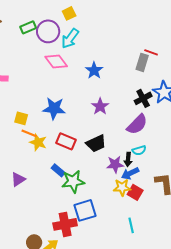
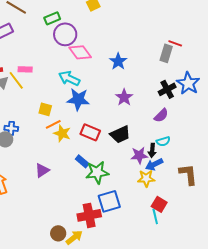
purple circle: (48, 31) -> (65, 34), moved
cyan arrow: (70, 38) -> (69, 78), moved, turned 80
purple semicircle: (137, 124) -> (161, 115), size x0.7
orange line: (29, 133) -> (53, 124), turned -49
red square: (135, 192) -> (159, 204), moved

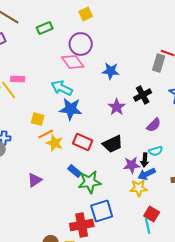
purple circle: (65, 34) -> (81, 44), moved
blue star: (118, 61) -> (111, 71), turned -30
black cross: (167, 89) -> (143, 95), moved

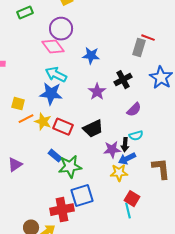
cyan arrow: (62, 88) -> (56, 75), moved
yellow star: (55, 143) -> (43, 122), moved

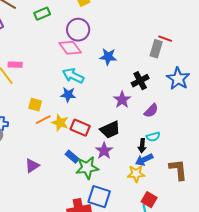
purple star: (97, 92) -> (122, 100), moved
blue star: (51, 94) -> (68, 95), size x0.7
purple star: (112, 150) -> (104, 151), moved, turned -30
blue square: (82, 196) -> (99, 197), turned 35

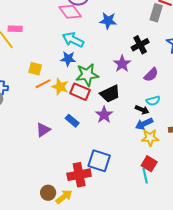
black arrow: (142, 146) -> (142, 110), turned -72
purple triangle: (32, 166) -> (43, 130), moved
green star: (87, 168) -> (87, 75), moved
yellow star: (136, 174) -> (150, 138), moved

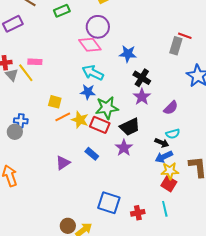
black cross: (140, 45) -> (142, 78), moved, turned -30
blue square: (99, 161) -> (109, 203), moved
red square: (149, 164) -> (169, 184), moved
red cross: (79, 175) -> (138, 213), moved, size x0.6

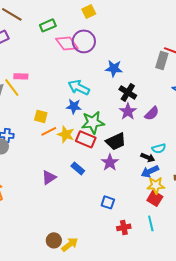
pink diamond: (90, 45) -> (67, 43), moved
purple semicircle: (171, 108) -> (152, 113), moved
blue square: (109, 203) -> (108, 202), moved, size x0.6

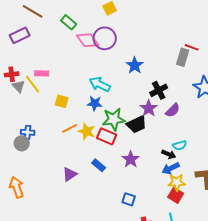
green rectangle: (48, 25) -> (69, 22), turned 63
blue star: (114, 68) -> (135, 65), turned 30
black cross: (128, 92) -> (159, 90), moved, turned 30
yellow square: (41, 116) -> (62, 101), moved
black trapezoid: (116, 141) -> (137, 124), moved

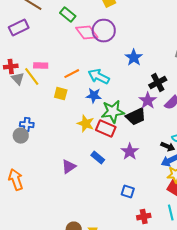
orange line: (70, 128) -> (72, 74), moved

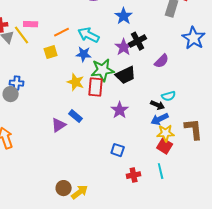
black cross: (158, 83) -> (138, 41), moved
yellow square: (61, 94) -> (51, 52), turned -32
purple star: (148, 101) -> (124, 47), moved
red rectangle: (106, 129) -> (96, 87), turned 72
blue rectangle: (98, 158) -> (76, 116), moved

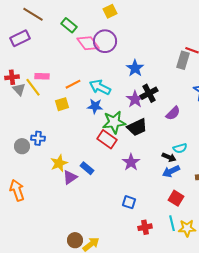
yellow star: (76, 82) -> (59, 163), moved, turned 30
blue cross: (17, 83) -> (38, 138), moved
red rectangle: (96, 87) -> (107, 139), turned -60
yellow star: (166, 133) -> (187, 228), moved

